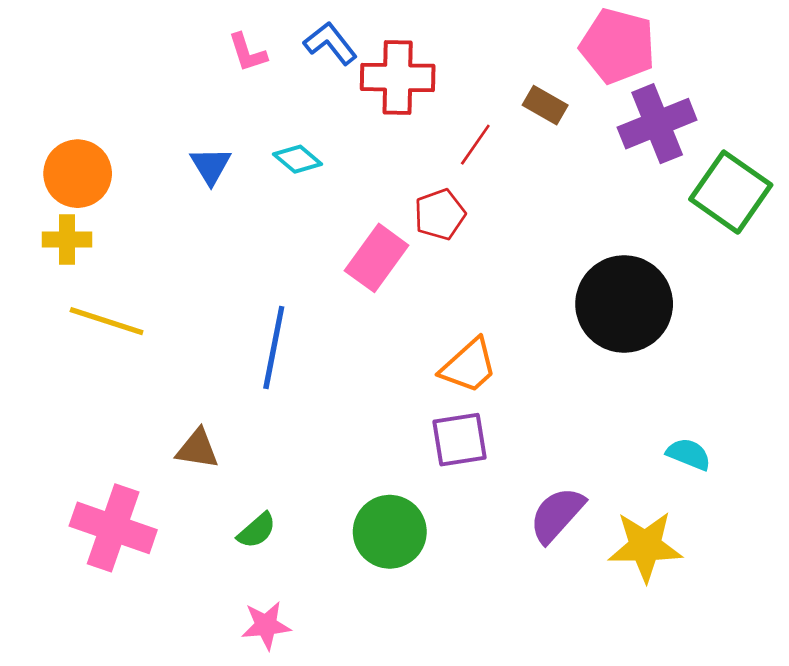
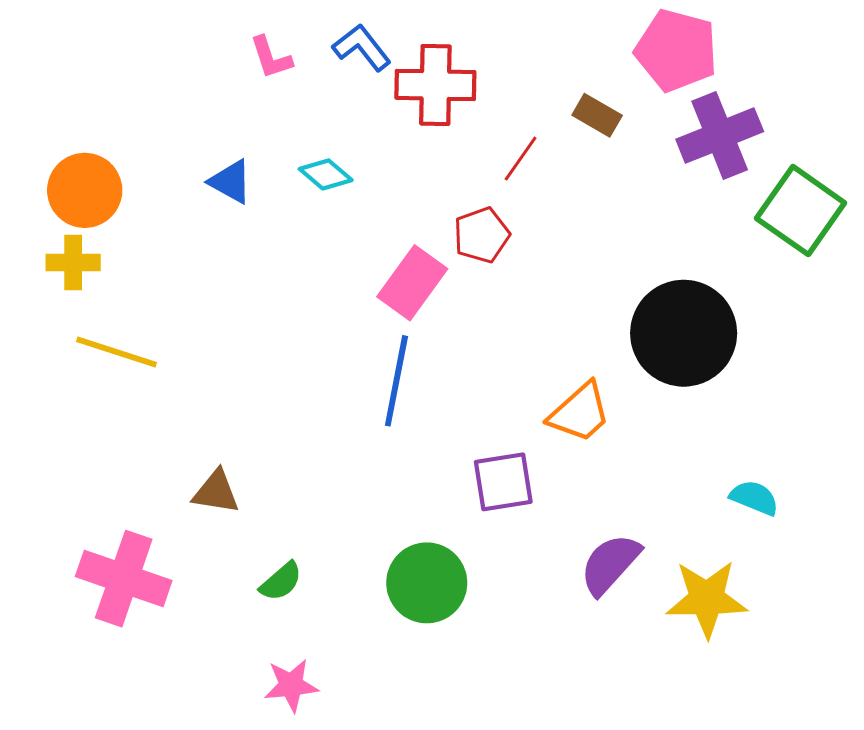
blue triangle: (211, 166) -> (230, 182), turned -30
blue line: (274, 347) -> (396, 381), moved
orange trapezoid: (469, 366) -> (580, 413), moved

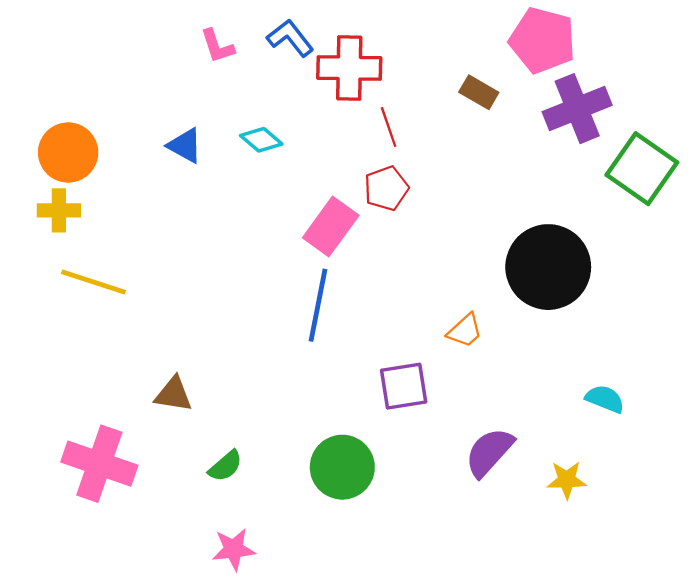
red line: (521, 159) -> (389, 127), moved, turned -54
orange trapezoid: (580, 413) -> (465, 331), size x0.7
yellow star: (707, 599) -> (567, 480), size x0.6

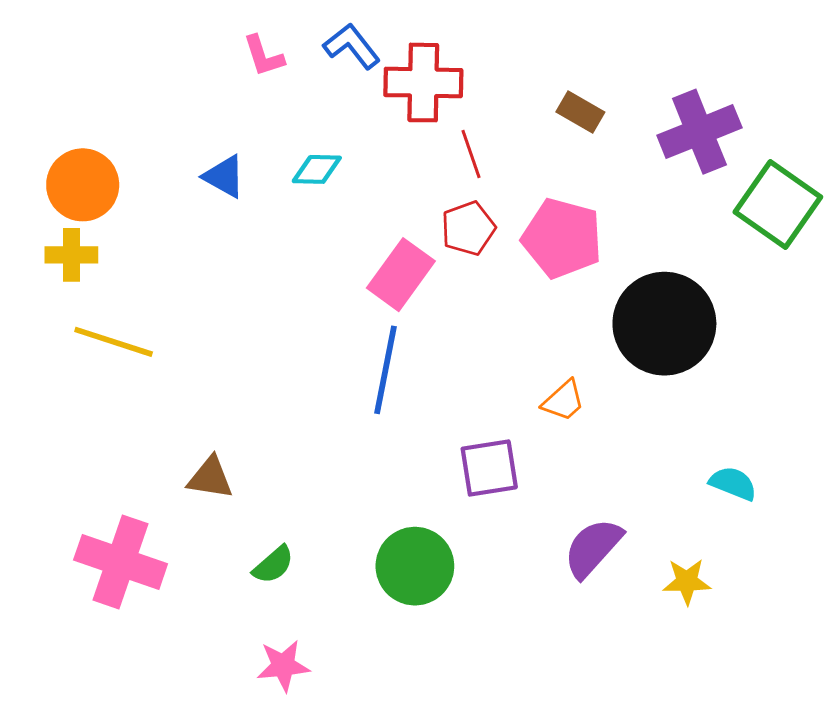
pink pentagon: (542, 40) -> (562, 238), moved
cyan diamond: (261, 140) -> (317, 169), turned -39

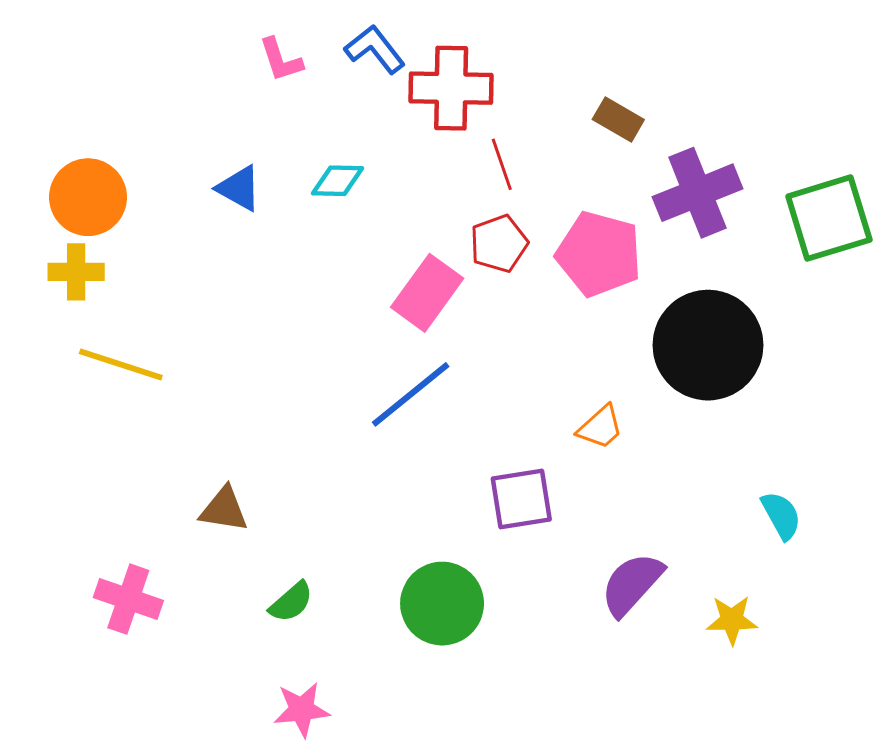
purple cross: (699, 132) -> (698, 193), moved
green square: (778, 204) -> (829, 218), turned 38
blue line: (385, 370) -> (411, 394), turned 40
cyan semicircle: (733, 483) -> (781, 515), turned 39
pink cross: (121, 562) -> (128, 599), size x0.7

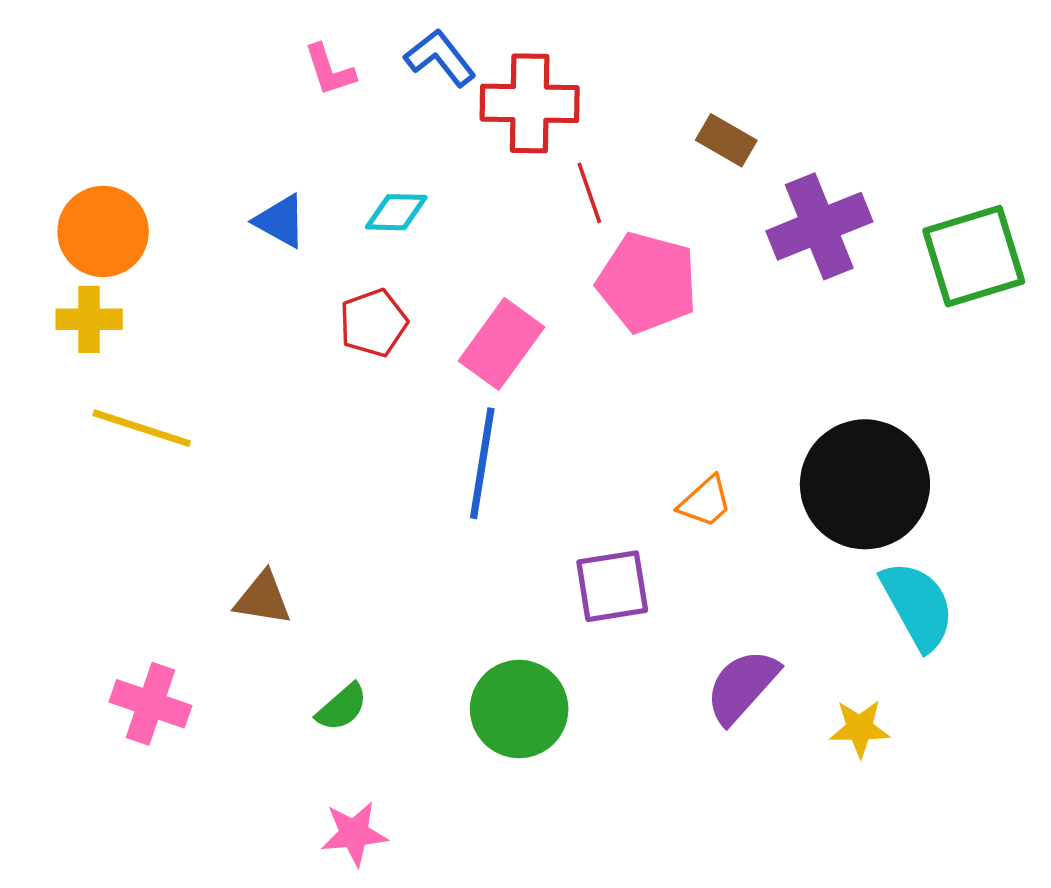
red pentagon: (499, 244) -> (373, 323), moved
pink pentagon: (599, 254) -> (647, 282), moved
black circle: (708, 345) -> (865, 484), moved
blue line: (411, 394) -> (482, 463), turned -42
cyan semicircle: (781, 515) -> (918, 605), size x1.6

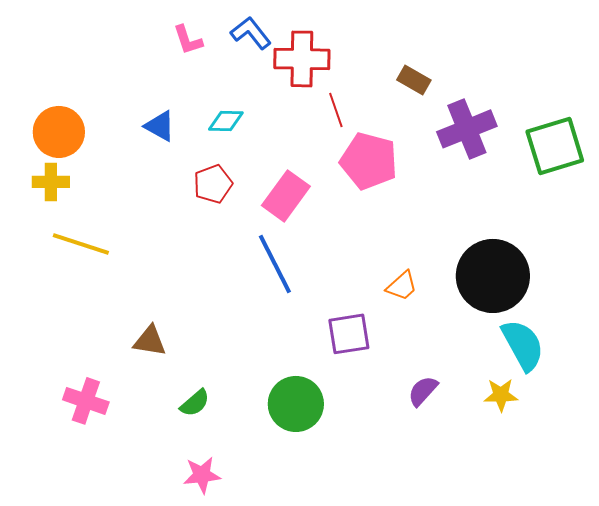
blue line: (482, 463) -> (275, 264), turned -36
purple semicircle: (742, 686) -> (423, 391), size x0.7
yellow star: (860, 728) -> (501, 395), moved

